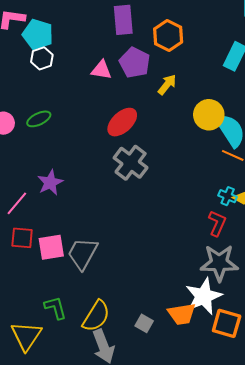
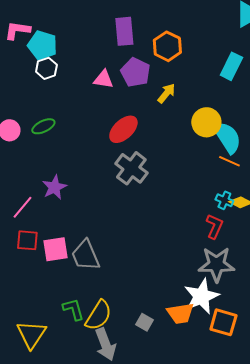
gray trapezoid: (83, 253) -> (85, 255), turned -52
green L-shape: (55, 308) -> (73, 309), moved

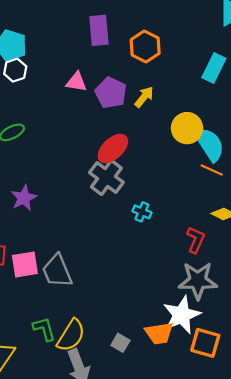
purple pentagon: (135, 72) -> (111, 93), moved
red ellipse: (123, 129) -> (113, 149), moved
cyan cross: (224, 200) -> (142, 212), moved

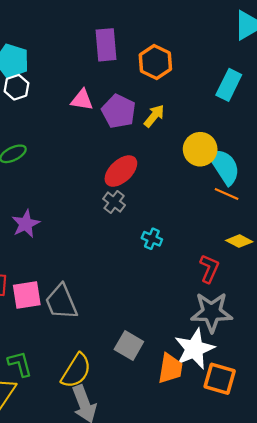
gray cross: (106, 178) -> (114, 202), size x0.6
green L-shape: (44, 329) -> (20, 364), moved
orange trapezoid: (159, 333) -> (170, 368), turned -72
gray square: (120, 343) -> (129, 345), moved, size x1.4

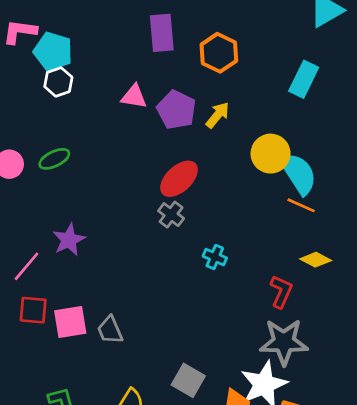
gray trapezoid: (61, 302) -> (110, 330), size x0.7

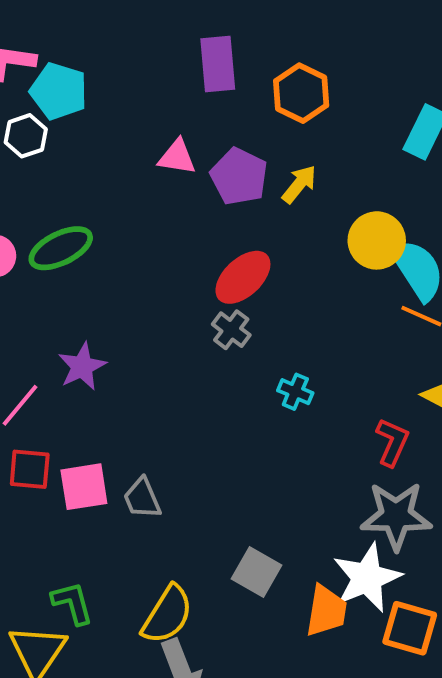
white hexagon: (58, 82) -> (26, 136), moved
green ellipse: (54, 159) -> (61, 248), size x1.4

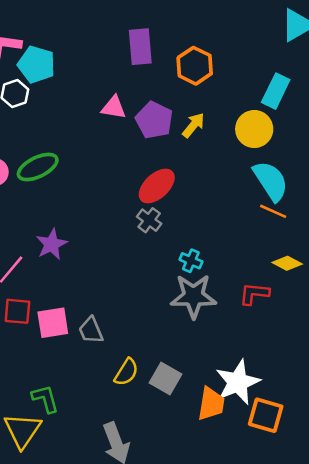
yellow circle: (377, 240) -> (254, 129), moved
red L-shape: (392, 442) -> (254, 294), turned -108
gray star: (396, 516) -> (193, 296), moved
yellow semicircle: (167, 615) -> (126, 372), moved, size x0.7

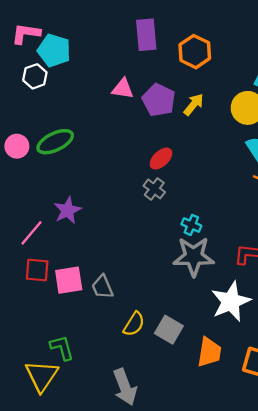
red ellipse: (157, 186) -> (161, 159), size x0.7
white star: (238, 382) -> (231, 302), moved

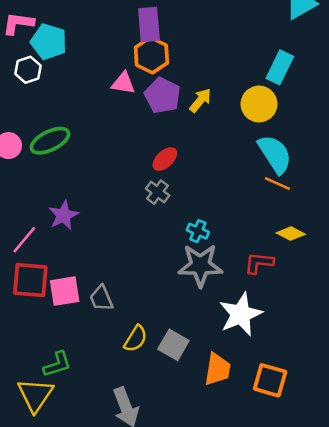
orange hexagon: (195, 52) -> (151, 55), moved
red square: (37, 270) -> (30, 280), size x1.4
green L-shape: (62, 348) -> (57, 364), turned 88

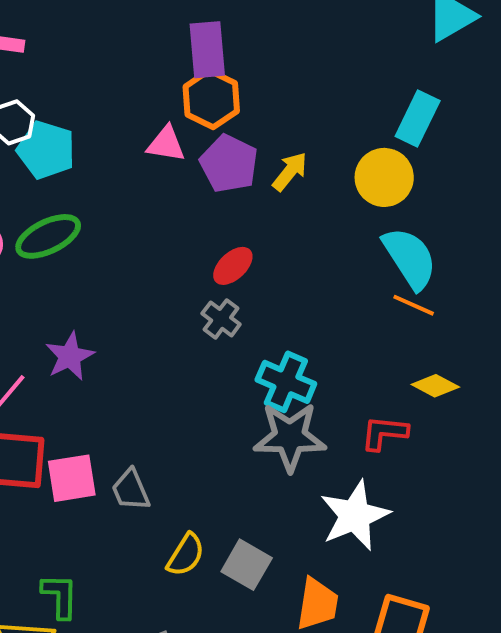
cyan pentagon: (49, 42) -> (46, 150), moved
cyan cross: (198, 231) -> (286, 382), size x1.6
green L-shape: (57, 364) -> (60, 596), turned -72

